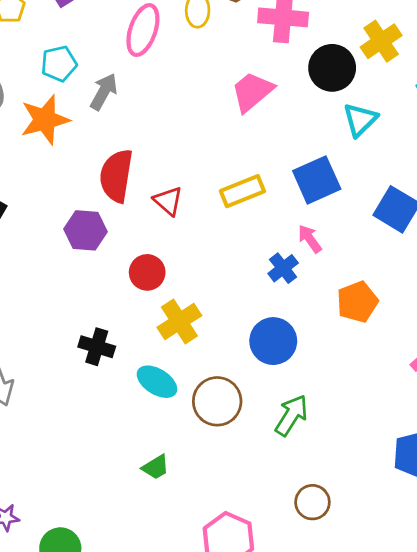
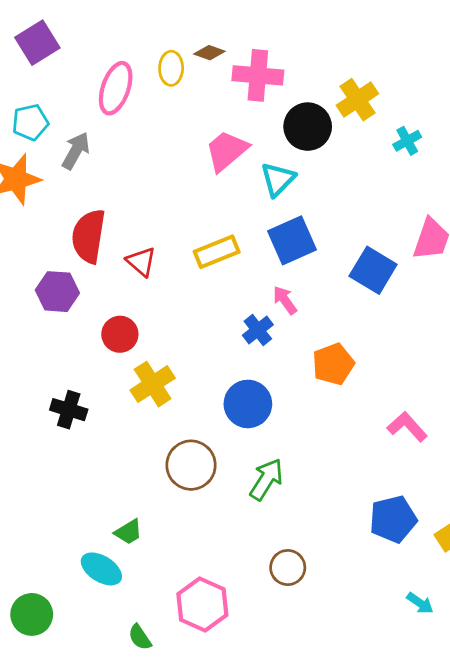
cyan triangle: (360, 120) -> (278, 179), moved
cyan ellipse: (157, 382) -> (101, 569), moved

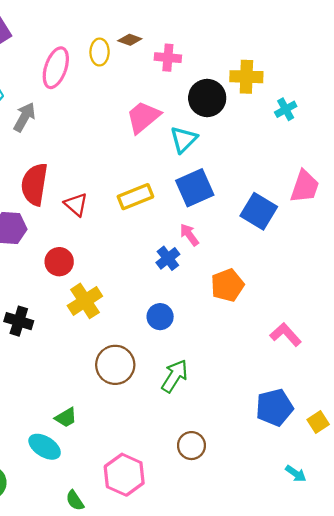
pink cross: (258, 75) -> (168, 58), size x0.7
yellow cross: (357, 100) -> (246, 77), turned 36
blue circle: (248, 404) -> (160, 317), size x0.7

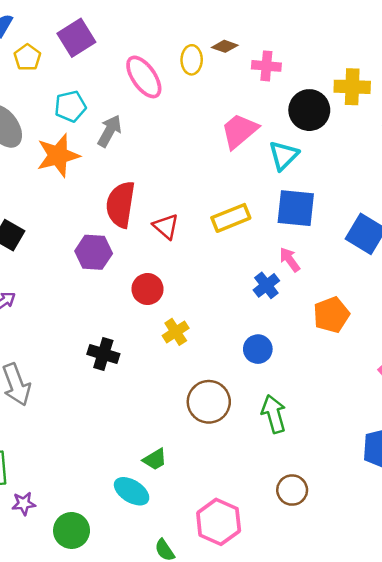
pink ellipse: (56, 68) -> (144, 77), turned -54
blue square: (195, 188) -> (296, 208), turned 30
yellow cross: (85, 301) -> (176, 332), size x0.7
green arrow: (175, 376) -> (274, 414), turned -48

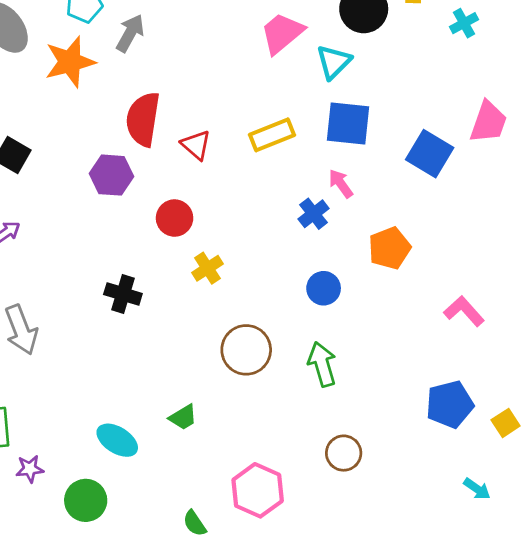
blue circle: (258, 349) -> (324, 288), moved
cyan ellipse: (132, 491) -> (117, 440), moved

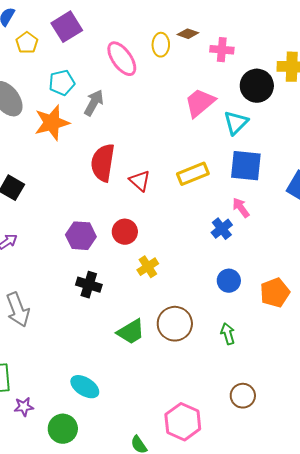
purple hexagon: (111, 175) -> (81, 236), moved
orange pentagon: (389, 248) -> (275, 293), moved
green arrow: (322, 364) -> (228, 334), size x0.7
green trapezoid: (183, 417) -> (131, 332), moved, size x1.4

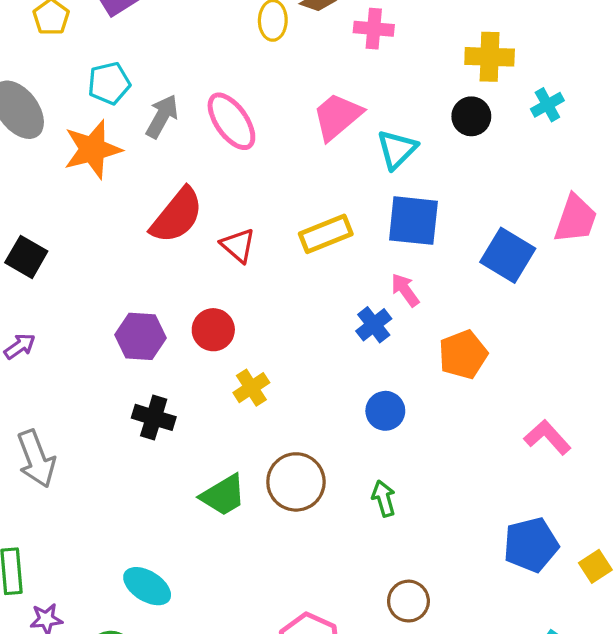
pink ellipse: (122, 59) -> (231, 121), moved
black circle: (257, 86) -> (471, 116), moved, size x0.7
red semicircle: (103, 163) -> (177, 216), turned -150
orange pentagon: (275, 293) -> (463, 355), moved

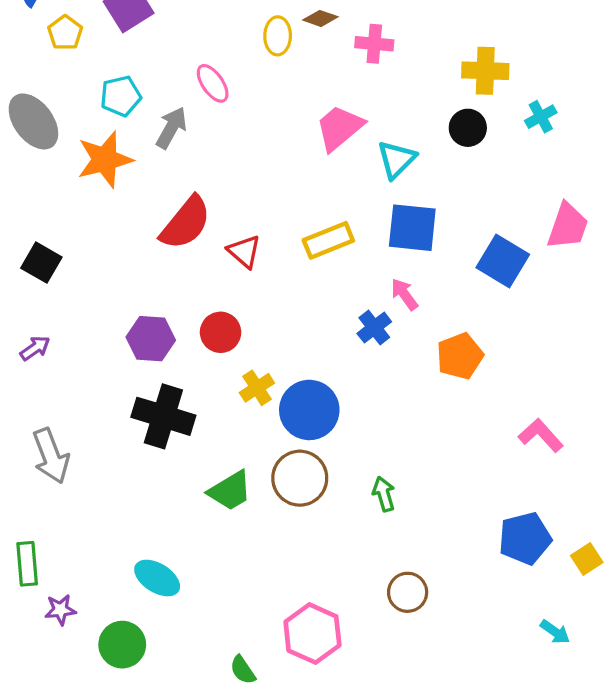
pink ellipse: (231, 121) -> (213, 83), moved, size x0.7
blue circle: (385, 411) -> (309, 410), moved, size x1.6
black cross: (154, 417) -> (163, 416), size x1.5

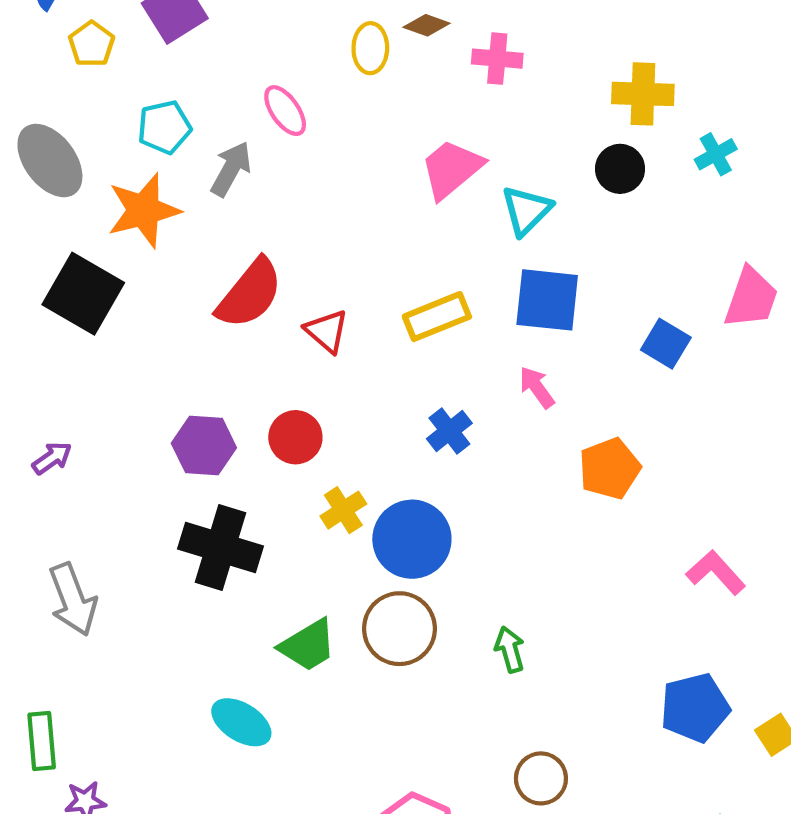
blue square: (503, 261) -> (666, 344), size x0.7
black square: (41, 263) -> (83, 294), moved, size x1.5
blue cross: (374, 328) -> (449, 431), moved
cyan ellipse: (157, 578) -> (241, 722), moved

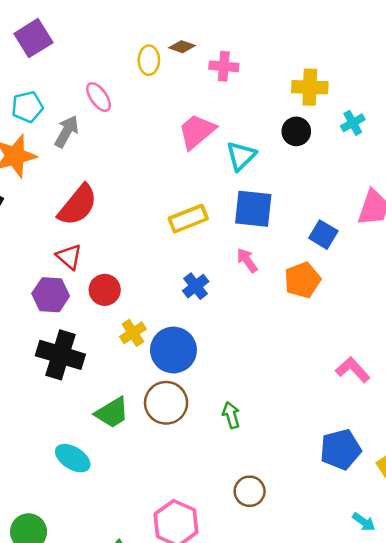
red triangle: (327, 331) -> (69, 257), moved
orange pentagon: (610, 468) -> (302, 280), moved

